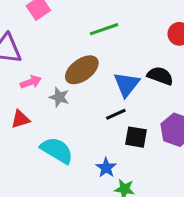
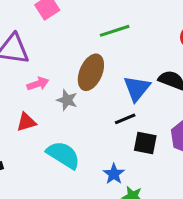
brown ellipse: (82, 70) -> (91, 72), turned -32

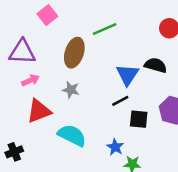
brown ellipse: (91, 72) -> (74, 53), moved
pink arrow: (38, 84) -> (30, 80), moved
red triangle: (26, 122) -> (39, 111), size x1.5

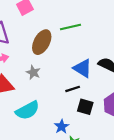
blue triangle: (127, 75) -> (83, 68), turned -42
cyan semicircle: (72, 135) -> (27, 110), turned 115

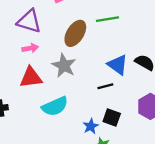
gray star: (33, 72) -> (64, 66), size x1.5
black square: (85, 107) -> (112, 117), moved

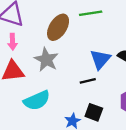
pink arrow: (30, 48) -> (12, 42), turned 98
blue triangle: (118, 65) -> (100, 59), turned 35

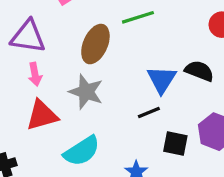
black square: (94, 112) -> (175, 143), moved

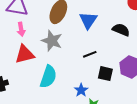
blue triangle: (162, 80) -> (88, 20), moved
cyan semicircle: (82, 151) -> (48, 77), turned -40

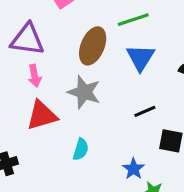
cyan semicircle: (48, 77) -> (81, 149), size x0.6

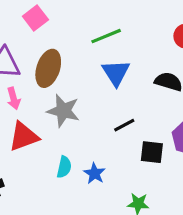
brown ellipse: (93, 46) -> (48, 68), moved
blue star: (133, 169) -> (95, 173), moved

